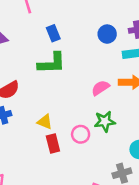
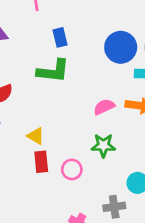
blue circle: (107, 34) -> (121, 47), size x1.5
pink circle: (81, 134) -> (72, 169), moved

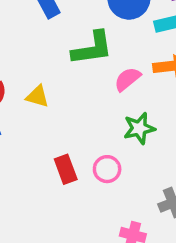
green L-shape: (53, 71) -> (92, 48), moved
yellow triangle: (36, 136) -> (37, 96), moved

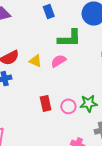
pink semicircle: (127, 79) -> (58, 61), moved
green star: (139, 128) -> (89, 103), moved

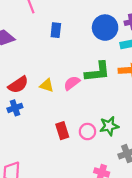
blue rectangle: (49, 11) -> (56, 30), turned 32
green L-shape: (70, 38) -> (98, 72), moved

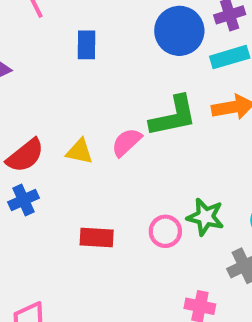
green star: (109, 126) -> (205, 217), turned 30
red rectangle: (62, 131) -> (97, 237), moved, turned -63

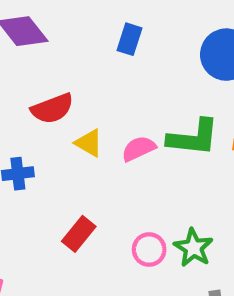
red semicircle: (25, 155) -> (52, 109), moved
red rectangle: (97, 237) -> (79, 234), turned -72

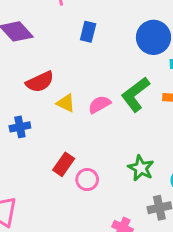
green L-shape: (193, 137) -> (135, 94), turned 141
pink circle: (149, 250) -> (87, 180), moved

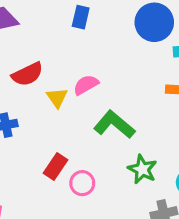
green L-shape: (135, 94) -> (114, 125), moved, turned 78
yellow triangle: (66, 103) -> (57, 98), turned 30
pink semicircle: (99, 104) -> (86, 85), moved

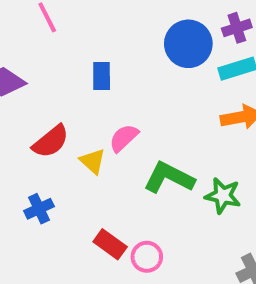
blue rectangle: (81, 17) -> (102, 76), moved
red rectangle: (55, 166) -> (110, 244), turned -75
green star: (142, 169) -> (223, 196), moved

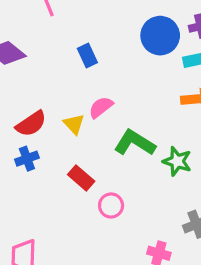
blue rectangle: (102, 76) -> (87, 55), turned -30
red semicircle: (51, 141) -> (31, 124), moved
red rectangle: (110, 244) -> (81, 178), moved

